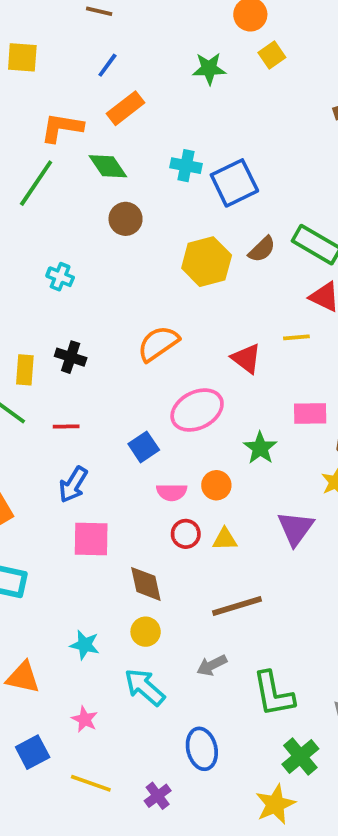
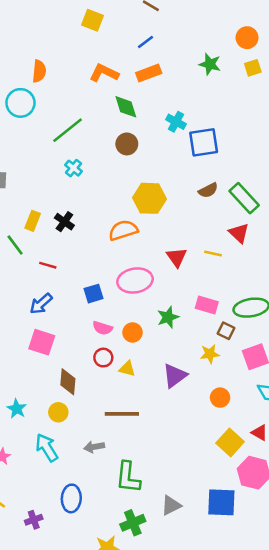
green line: (36, 183) -> (68, 130), moved
yellow hexagon: (207, 262) -> (150, 198), moved

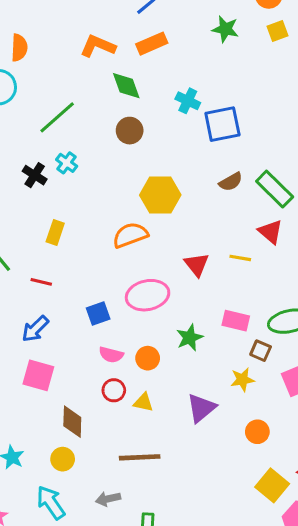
yellow rectangle: (33, 221) -> (55, 232), moved
black cross: (64, 222) -> (35, 175), moved

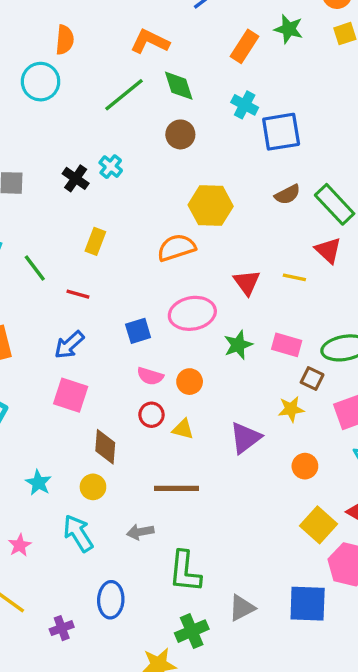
orange rectangle: (152, 44) -> (244, 46), moved, turned -36
green line: (57, 117) -> (124, 95), moved
green star: (190, 338) -> (238, 345), moved

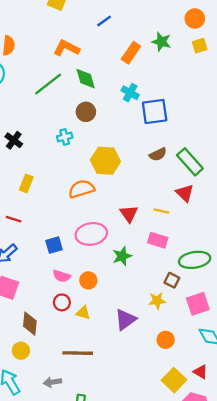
cyan cross: (111, 167) -> (65, 137), moved, turned 35
pink rectangle: (287, 345) -> (158, 240), moved

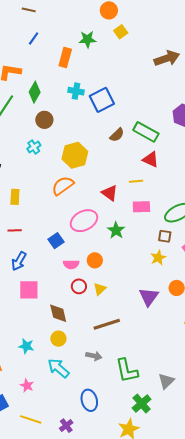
green diamond: (86, 79) -> (35, 92), turned 65
yellow triangle: (83, 313) -> (100, 289), turned -40
purple triangle: (125, 320) -> (149, 297), moved
gray arrow: (52, 382) -> (94, 356), turned -140

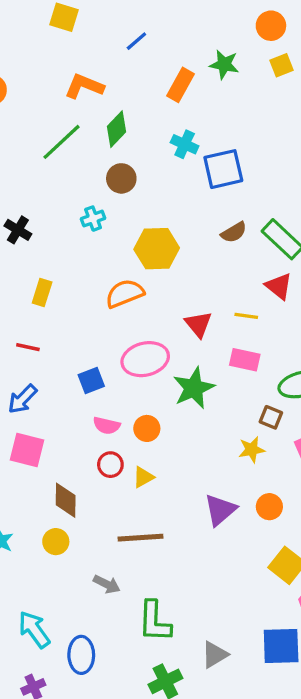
green star: (116, 230) -> (194, 388), size x1.4
cyan arrow: (58, 368) -> (34, 629), moved

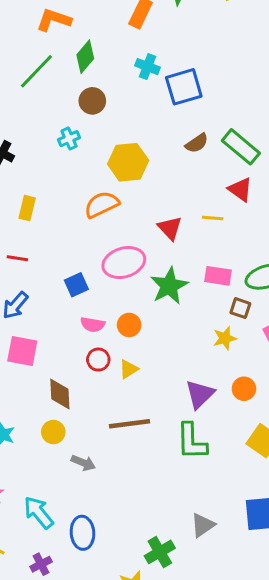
pink rectangle: (245, 360) -> (218, 276), moved
gray arrow: (107, 584) -> (83, 463), moved
green L-shape: (155, 621) -> (192, 441), moved

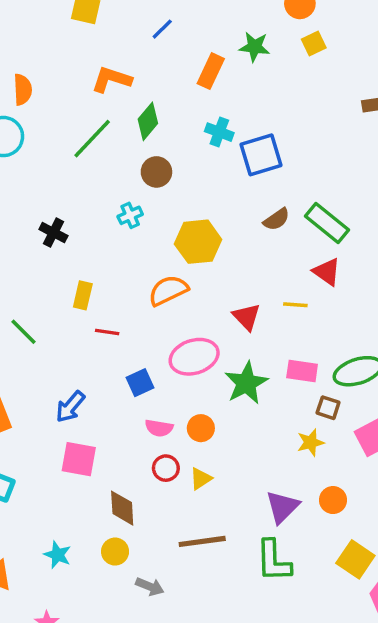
red line: (17, 258) -> (107, 332), moved

